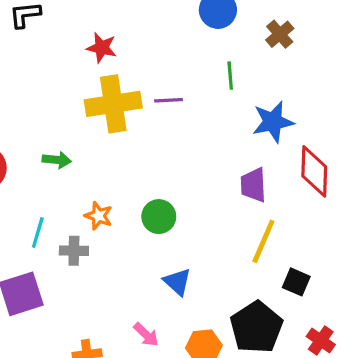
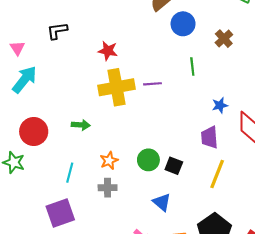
blue star: (273, 122) -> (220, 105), moved, size x0.6
orange star: (99, 216) -> (109, 161), turned 30
gray cross: (74, 251) -> (108, 188), moved
black square: (296, 282) -> (174, 166), moved

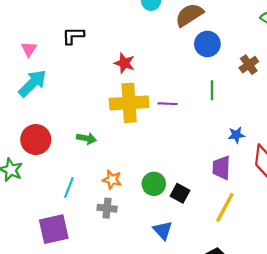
orange star: (109, 161) -> (112, 180), turned 30

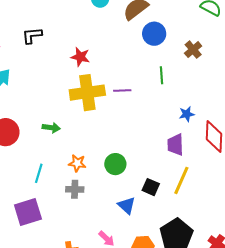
black square: (180, 193) -> (151, 187), moved

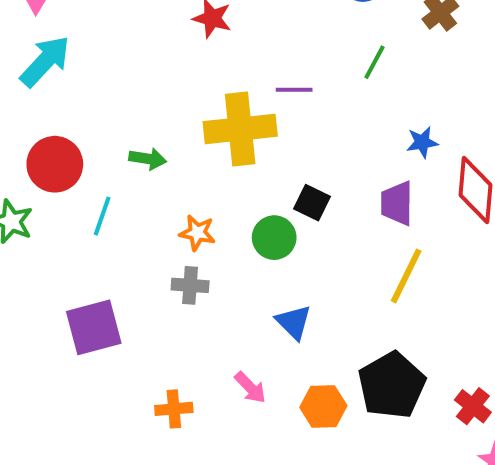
green line: (161, 75) -> (374, 62), turned 30
yellow cross: (87, 93) -> (240, 129), moved
cyan line: (39, 173) -> (102, 216), moved
black square: (151, 187) -> (312, 203), moved

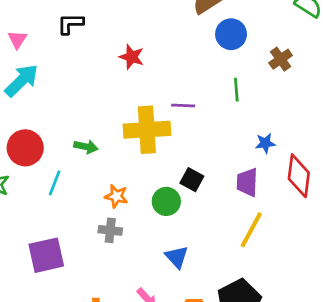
green line: (374, 62) -> (236, 90), turned -35

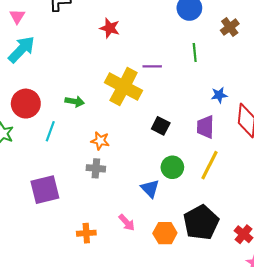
yellow cross: (147, 130) -> (124, 87), turned 33
green circle: (166, 201) -> (172, 167), moved

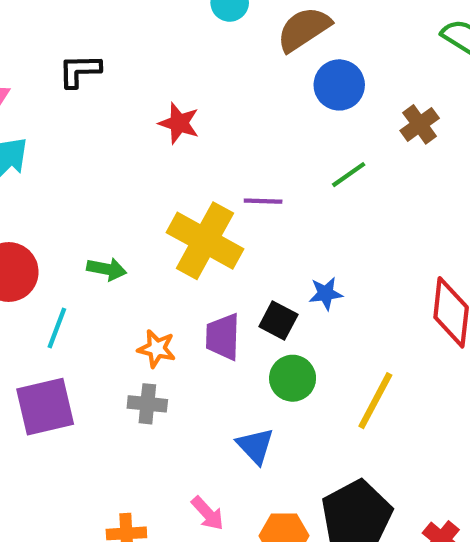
green line: (195, 53) -> (349, 175), turned 60
blue star: (219, 95) -> (326, 293), moved
purple trapezoid: (205, 127) -> (223, 337), moved
green circle: (172, 167) -> (293, 378), moved
purple square: (45, 190) -> (45, 407), moved

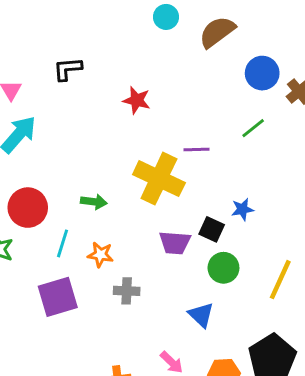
blue circle: (339, 85) -> (262, 73), moved
purple trapezoid: (223, 337) -> (175, 243), turned -84
orange star: (157, 349) -> (100, 255), moved

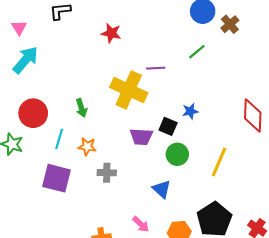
green arrow: (94, 202) -> (81, 108), turned 66
purple square: (58, 297) -> (56, 178), turned 32

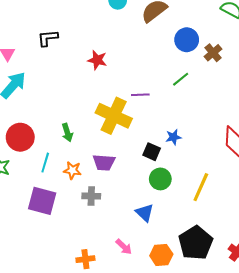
purple trapezoid: (141, 137) -> (104, 162), moved

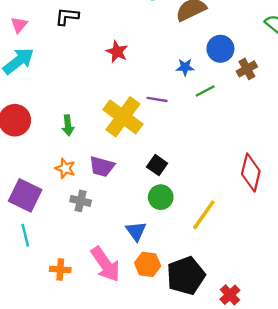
blue star: (173, 137) -> (185, 67), moved
cyan line: (45, 163) -> (25, 235), moved, turned -42
pink arrow: (124, 247) -> (105, 264), size x1.8
orange hexagon: (161, 255) -> (148, 264), moved

